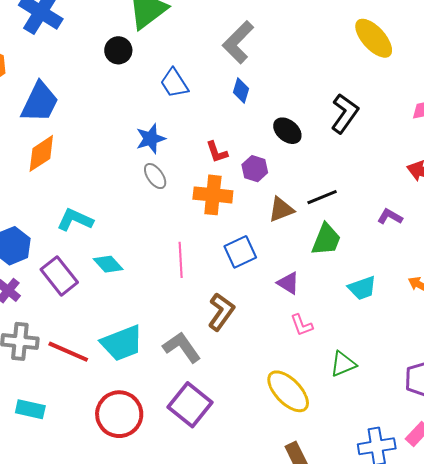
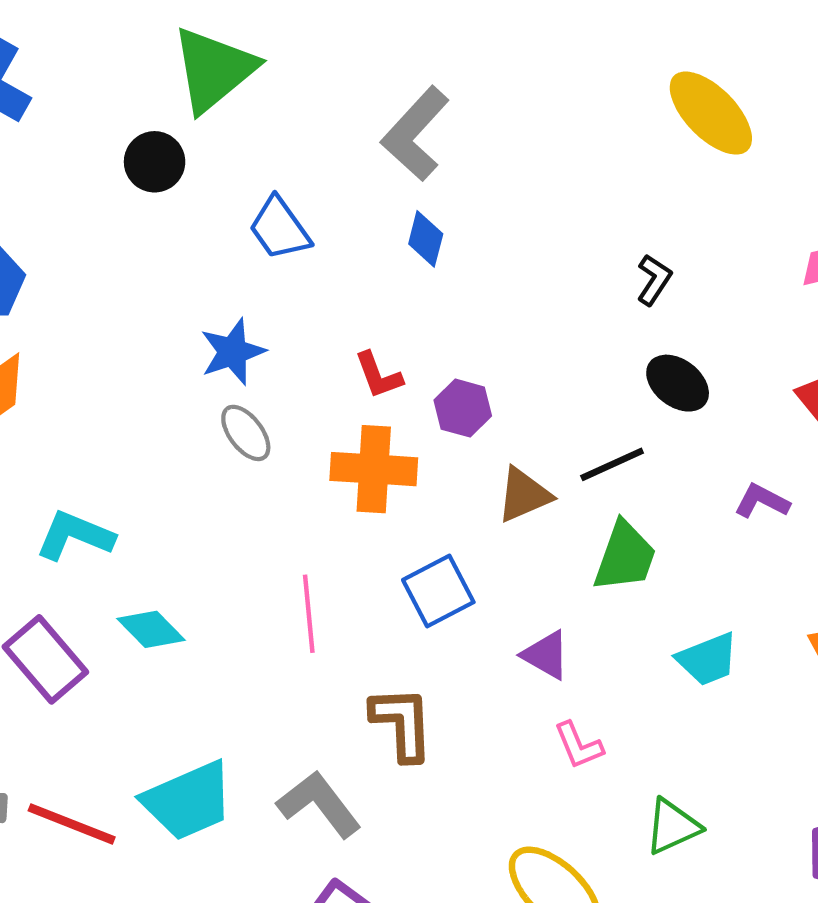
black L-shape: (345, 113) -> (654, 280), size x0.6
black ellipse: (287, 131) -> (678, 383), moved
brown L-shape: (221, 312) -> (402, 723), turned -36

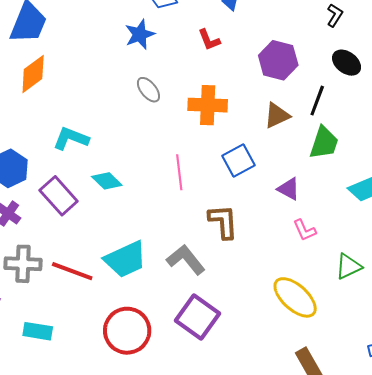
blue star: (233, 352) -> (140, 34), moved
red L-shape: (378, 375) -> (209, 40), moved
purple hexagon: (463, 408) -> (278, 60), moved, size x1.5
black line: (612, 464) -> (317, 101), turned -44

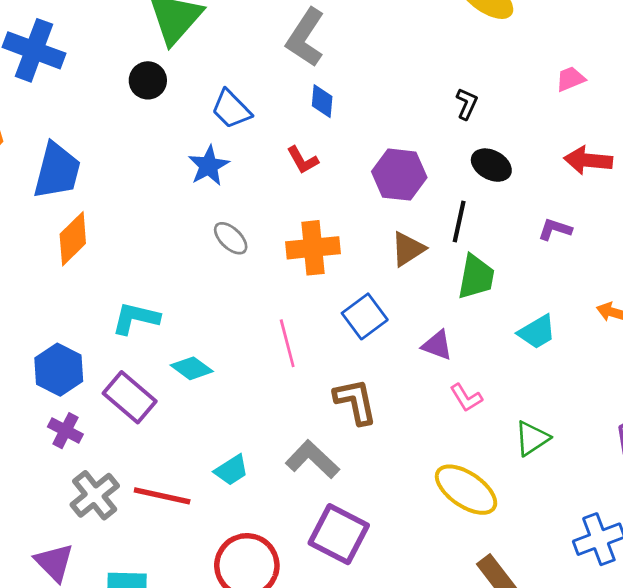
cyan trapezoid: (125, 259) -> (231, 470), size x0.6
gray cross: (23, 264) -> (95, 495), turned -33

